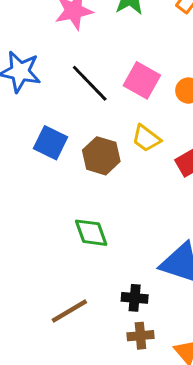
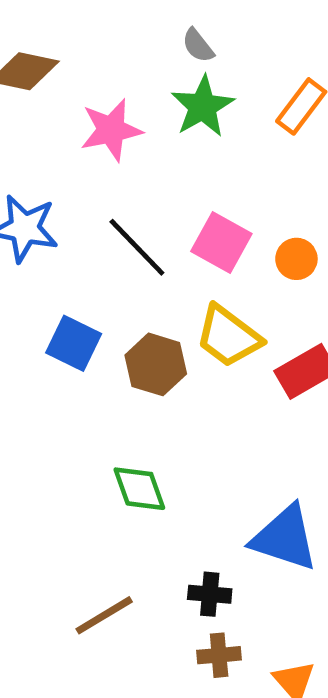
yellow trapezoid: (146, 138) -> (228, 336), size x1.4

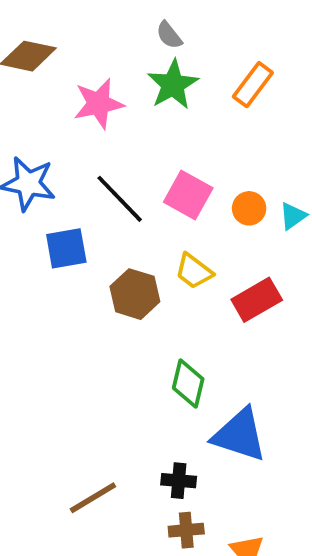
yellow trapezoid: (228, 336) -> (194, 271), size x0.7
blue square: (74, 343) -> (66, 248), moved, turned -36
green diamond: (139, 489) -> (188, 384), moved, turned 33

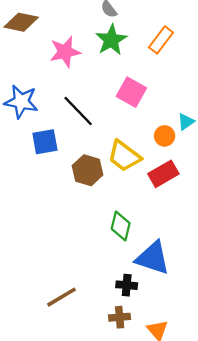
pink square: (188, 195) -> (131, 92), moved
orange circle: (249, 208) -> (165, 136), moved
yellow trapezoid: (194, 271) -> (124, 156), size x1.4
black cross: (179, 481) -> (127, 285), moved

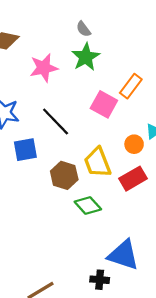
orange rectangle: (161, 40) -> (131, 86), moved
yellow trapezoid: (124, 156) -> (97, 162), turned 32
green diamond: (121, 226) -> (88, 205), moved, turned -56

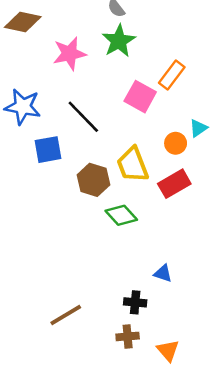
blue triangle: (123, 255) -> (163, 273), size x0.5

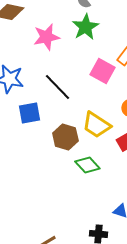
yellow trapezoid: (133, 165) -> (96, 125), turned -36

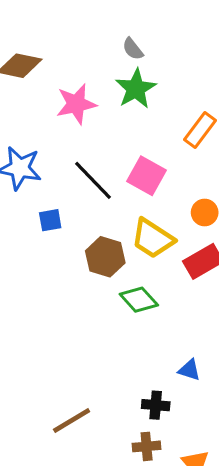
pink square: (102, 71) -> (147, 176), moved
blue square: (29, 113) -> (50, 220), size x0.7

